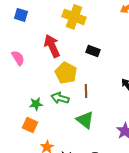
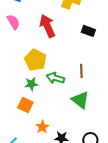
pink semicircle: (18, 58) -> (13, 22), moved
yellow pentagon: (66, 73) -> (35, 60), moved

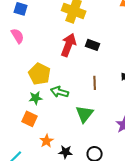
red arrow: (47, 26) -> (69, 45), moved, turned 45
brown line: (81, 71) -> (95, 83), moved
green triangle: (80, 100) -> (85, 114), turned 30

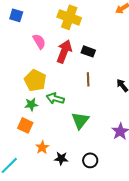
pink semicircle: (18, 36) -> (39, 41), moved
brown line: (95, 83) -> (88, 79), moved

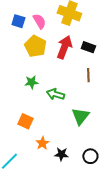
blue square: (16, 15) -> (18, 21), moved
pink semicircle: (39, 41) -> (39, 21), moved
yellow pentagon: (35, 80) -> (35, 46), moved
green star: (31, 104) -> (31, 82), moved

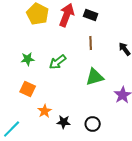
green star: (31, 82) -> (28, 59), moved
green arrow: (55, 94) -> (58, 62), turned -54
green triangle: (80, 116) -> (95, 77), moved, turned 36

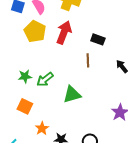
black rectangle: (91, 15) -> (98, 39), moved
green arrow: (58, 62) -> (45, 79), moved
green triangle: (95, 77) -> (72, 94), moved

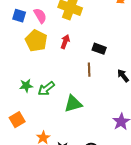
red arrow: (64, 32) -> (65, 42), size x0.6
orange square: (25, 106) -> (17, 120), moved, turned 35

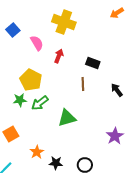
blue square: (19, 16) -> (13, 30), turned 32
pink semicircle: (40, 16) -> (37, 43), moved
yellow pentagon: (36, 41) -> (31, 80), moved

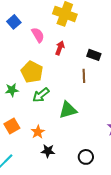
green star: (20, 100) -> (12, 90), moved
orange star: (37, 152) -> (38, 132), moved
black star: (56, 163) -> (48, 151), moved

